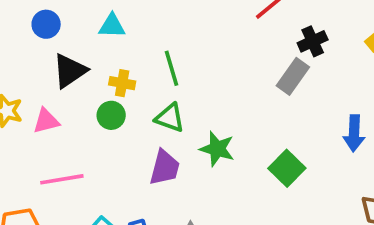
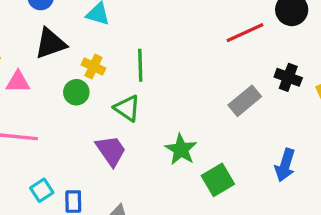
black cross: (313, 41) -> (288, 77), moved, turned 30
green star: (217, 149) -> (181, 149), moved
purple trapezoid: (165, 168) -> (111, 151), turned -64

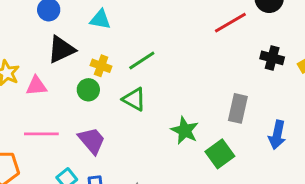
green line: (140, 65) -> (142, 60), turned 64
gray rectangle: (245, 101) -> (238, 108), moved, turned -32
purple trapezoid: (111, 151) -> (92, 141), moved

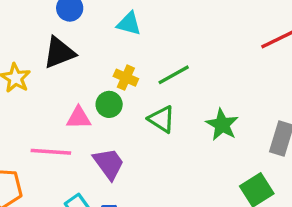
black triangle: (61, 49) -> (59, 53), moved
pink triangle: (36, 86) -> (79, 118), moved
green star: (185, 131) -> (222, 125), moved

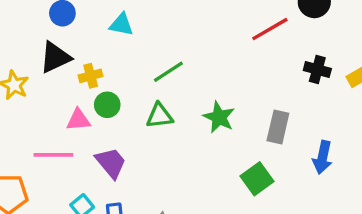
yellow cross: (126, 78) -> (91, 76), moved, turned -35
green triangle: (162, 119) -> (160, 116), turned -36

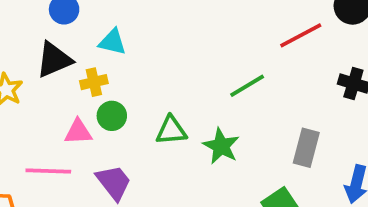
cyan triangle: (121, 25) -> (112, 42), moved
green line: (168, 72) -> (247, 86), moved
green star: (219, 117) -> (221, 146), moved

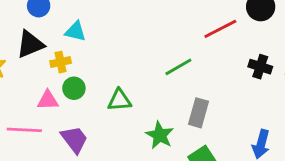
green star: (221, 146) -> (160, 135), moved
gray rectangle: (306, 148) -> (199, 113), moved

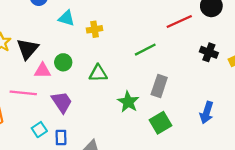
black triangle: (30, 44) -> (28, 49), moved, turned -30
yellow cross: (61, 62) -> (95, 29), moved

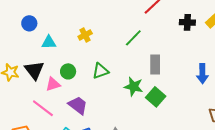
cyan triangle: (66, 18) -> (49, 42), moved
pink line: (23, 93) -> (43, 108), turned 50
green square: (160, 123) -> (156, 97), moved

